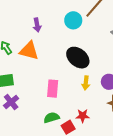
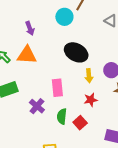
purple cross: (11, 102) -> (37, 106), moved
red star: (83, 116) -> (91, 100), moved
green semicircle: (52, 118) -> (62, 116), turned -56

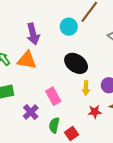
purple arrow: (30, 28) -> (33, 34), size x1.5
pink rectangle: (57, 88) -> (53, 96), turned -30
red star: (91, 100) -> (95, 112), moved

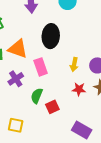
orange triangle: (27, 60) -> (18, 49), moved
black ellipse: (76, 63) -> (51, 36), moved, turned 50

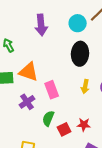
black ellipse: (51, 36) -> (80, 54), moved
red star: (79, 89) -> (84, 125), moved

